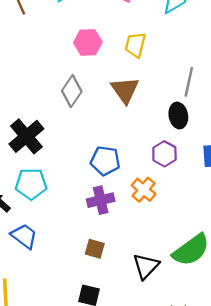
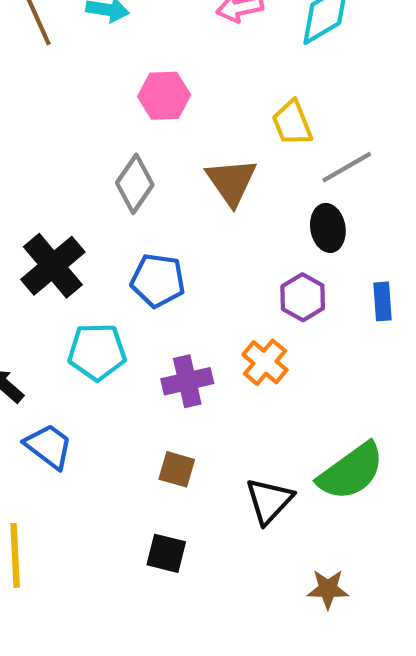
yellow trapezoid: (135, 45) -> (292, 123), moved, turned -36
gray line: (189, 82) -> (347, 167), turned 48
blue pentagon: (105, 161) -> (158, 280), moved
cyan pentagon: (31, 184) -> (97, 352), moved

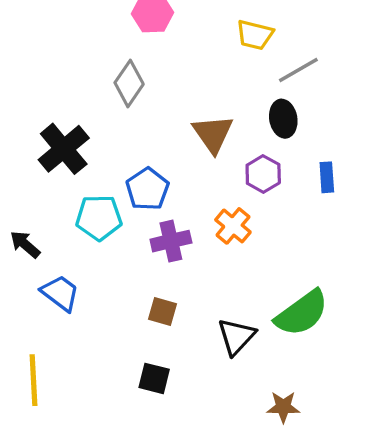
yellow trapezoid: (292, 123) -> (255, 35), turned -54
brown triangle: (231, 182) -> (213, 134), moved
blue pentagon: (158, 280) -> (147, 189), moved, turned 30

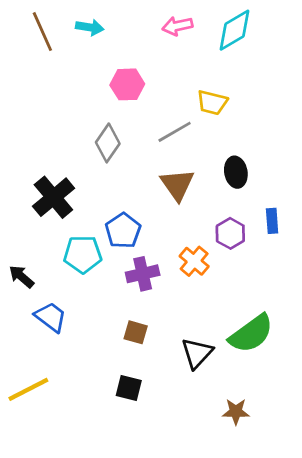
gray line: (298, 70) -> (175, 132), moved
purple hexagon: (263, 174) -> (230, 233), moved
yellow line: (33, 380) -> (28, 389), turned 66

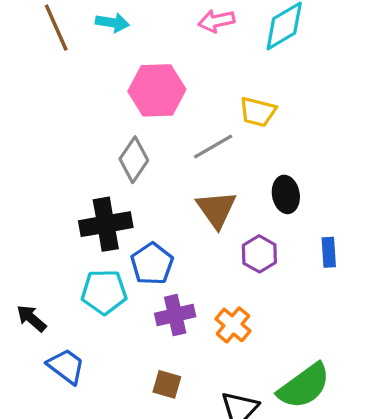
pink hexagon: (127, 84) -> (157, 90), size x1.4
black cross: (53, 197) -> (106, 224), moved, turned 30
purple hexagon: (230, 233) -> (259, 254), moved
orange cross: (194, 261) -> (233, 325), moved

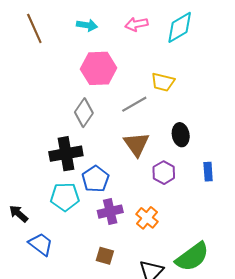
cyan arrow: (112, 23) -> (87, 25), moved

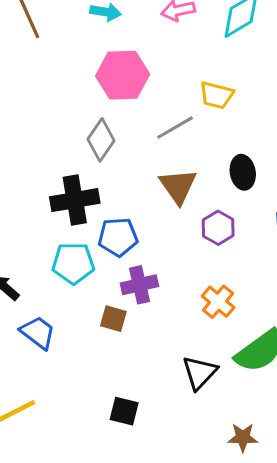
blue pentagon: (95, 179) -> (118, 237), turned 30
orange cross: (147, 218) -> (218, 302), moved
brown square: (105, 256) -> (113, 319), moved

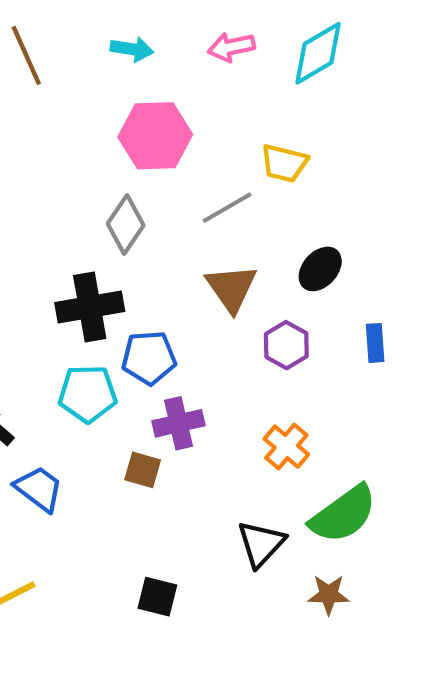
black ellipse: (243, 172) -> (320, 269), turned 52
brown star: (243, 437) -> (329, 595), moved

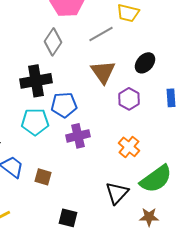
brown square: (143, 470) -> (43, 177), moved

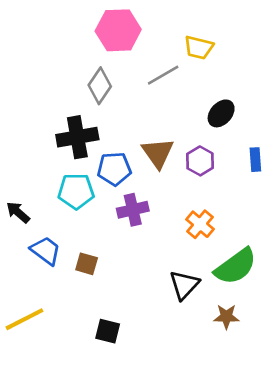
brown triangle: (103, 72) -> (158, 153), moved
black square: (68, 218) -> (108, 331), moved

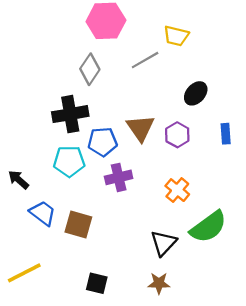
brown square: (87, 264) -> (78, 225), size x1.4
brown star: (226, 317) -> (159, 283), moved

